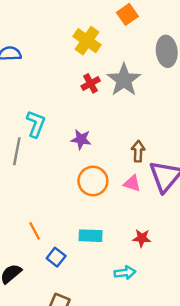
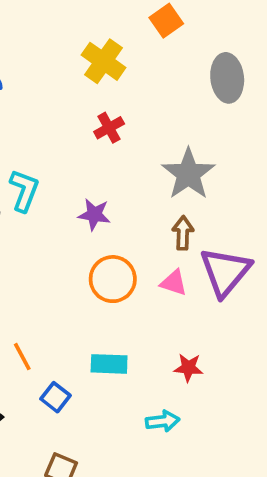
gray star: (124, 80) -> (188, 174), moved

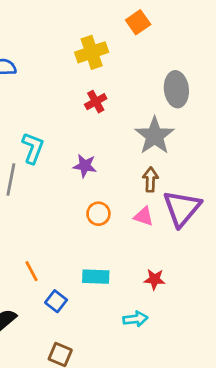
yellow cross: (104, 61) -> (92, 52), turned 36
gray ellipse: (227, 78) -> (176, 89), moved
orange circle: (113, 279) -> (98, 214), size x0.7

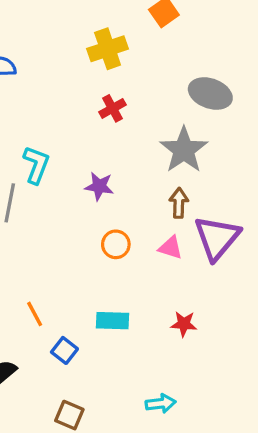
gray ellipse: (176, 89) -> (210, 94), turned -64
cyan arrow: (135, 319) -> (161, 403), moved

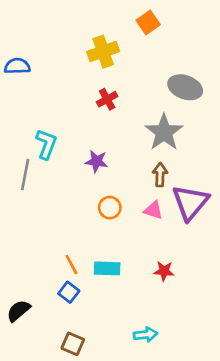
orange line: (35, 314) -> (71, 264), moved

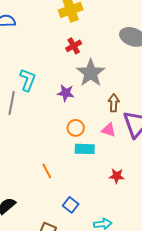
gray star: (164, 132) -> (91, 73), moved
cyan rectangle: (107, 268) -> (85, 149), moved
blue square: (69, 292) -> (71, 205), moved

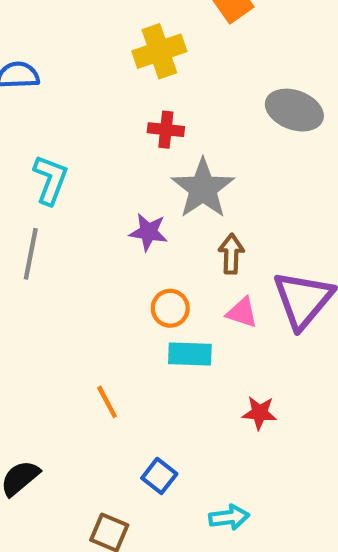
red cross: (74, 46) -> (166, 130), turned 35
cyan L-shape: (28, 80) -> (50, 180), moved
brown arrow: (114, 103) -> (231, 254), moved

